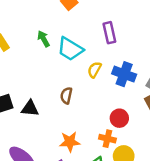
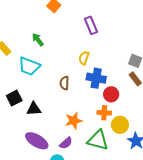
cyan trapezoid: (70, 49) -> (29, 66), moved
blue cross: (124, 74) -> (96, 78), moved
black triangle: (30, 108) -> (34, 109), moved

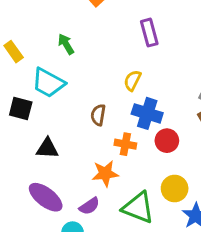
black square: (14, 98) -> (21, 109), moved, turned 35
orange cross: (104, 113) -> (125, 144), moved

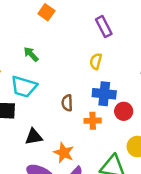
purple rectangle: (149, 33) -> (104, 27), moved
yellow semicircle: (132, 80) -> (96, 61), moved
orange star: (105, 173) -> (64, 153), moved, turned -30

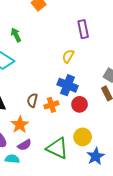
brown semicircle: (67, 103) -> (32, 100), moved
orange cross: (93, 121) -> (51, 105), turned -32

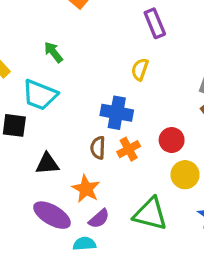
blue cross: (68, 85) -> (117, 113), moved
yellow circle: (83, 137) -> (185, 175), moved

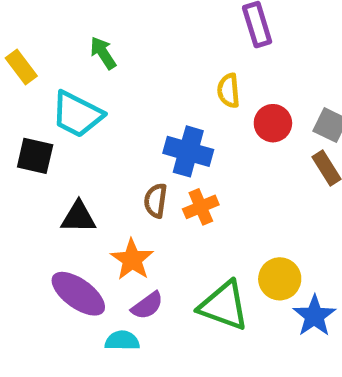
yellow semicircle: (140, 69) -> (229, 91), turned -30
red circle: (172, 140) -> (273, 123), moved
yellow circle: (185, 175) -> (280, 279), moved

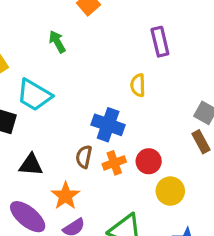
green arrow: (103, 53) -> (57, 42), moved
red circle: (273, 123) -> (149, 161), moved
yellow circle: (280, 279) -> (170, 191), moved

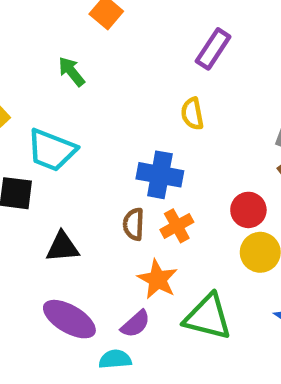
purple rectangle: (160, 42) -> (213, 49), turned 56
red circle: (149, 161) -> (248, 210), moved
orange star: (65, 196) -> (158, 279), moved

